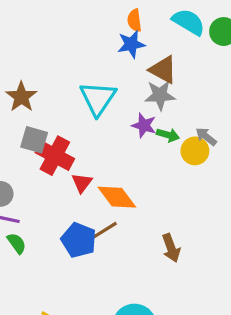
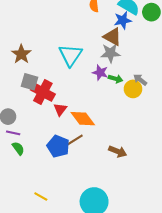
blue star: (131, 44) -> (123, 20), moved
brown arrow: (171, 248) -> (118, 151), turned -48

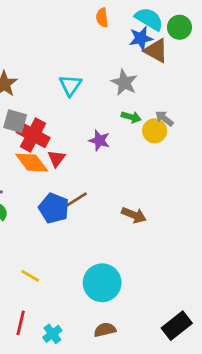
brown triangle: (112, 37) -> (156, 51), moved
gray star: (110, 53) -> (124, 82), turned 30
cyan triangle: (70, 55) -> (70, 85), size x0.7
purple star: (100, 73) -> (99, 141), moved
orange diamond: (83, 119) -> (32, 163), moved

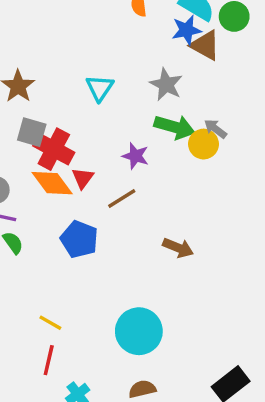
green arrow: (131, 117) -> (175, 127), size x1.6
brown line: (76, 200) -> (122, 198), moved
red line: (21, 323) -> (49, 360), moved

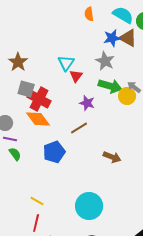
blue star: (186, 30) -> (112, 38), moved
red triangle: (83, 178) -> (76, 76), moved
blue pentagon: (79, 239) -> (54, 152), turned 30

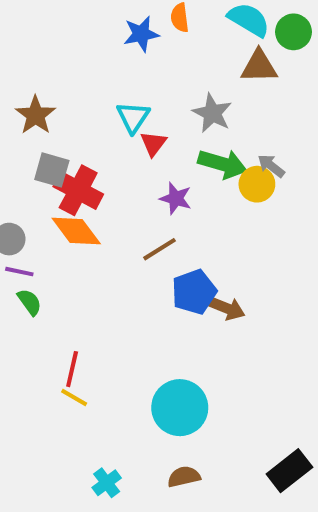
blue star: (112, 38) -> (141, 34), moved
brown triangle: (128, 38) -> (259, 66), turned -30
blue pentagon: (54, 152) -> (194, 292), moved
red line: (36, 223) -> (72, 369), moved

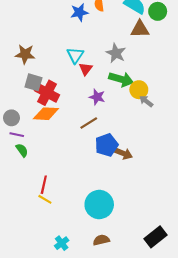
brown star: (36, 115) -> (25, 54), turned -30
gray arrow: (271, 166) -> (146, 101), moved
orange diamond: (76, 231) -> (46, 114), turned -50

